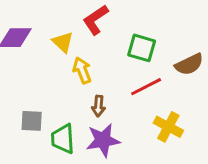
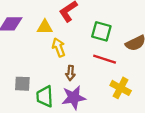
yellow triangle: (63, 42) -> (45, 27), turned -42
red line: (146, 87) -> (105, 59), turned 45

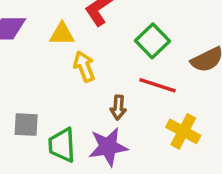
green square: (101, 31) -> (152, 41), turned 30
brown arrow: (70, 73) -> (118, 107), moved

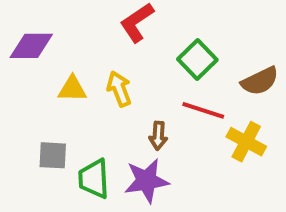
yellow triangle: (62, 34) -> (72, 89), moved
yellow cross: (183, 131) -> (246, 142), moved

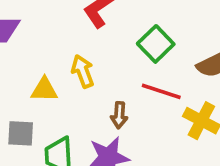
yellow triangle: (72, 89) -> (44, 90), moved

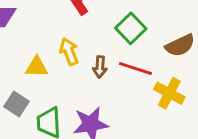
brown arrow: (119, 115) -> (100, 67), moved
gray square: (21, 133) -> (17, 104), turned 30

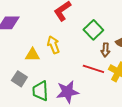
brown arrow: (100, 67) -> (105, 50), moved
red line: (135, 68) -> (93, 69), moved

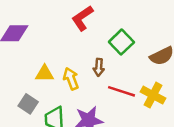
yellow arrow: (53, 45) -> (71, 79), moved
brown arrow: (105, 50) -> (99, 67), moved

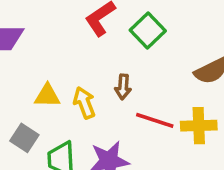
green square: (121, 42) -> (148, 31), moved
yellow cross: (153, 95) -> (199, 126), turned -30

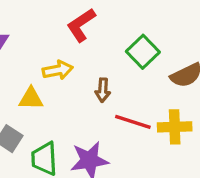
green square: (148, 31) -> (143, 52), moved
yellow arrow: (84, 103) -> (58, 70), moved, turned 100

